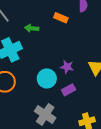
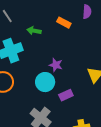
purple star: (67, 67) -> (56, 65), moved

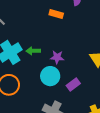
green arrow: (34, 31) -> (33, 51), moved

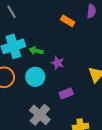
cyan circle: (50, 76) -> (35, 77), moved

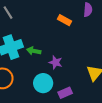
cyan circle: (35, 77) -> (43, 83), moved

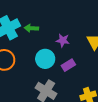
purple star: (56, 62) -> (63, 40), moved

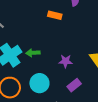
cyan circle: (45, 59) -> (39, 83), moved

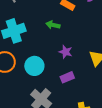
green arrow: (33, 53) -> (53, 25), moved

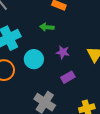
cyan circle: (34, 66) -> (34, 59), moved

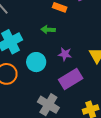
purple rectangle: (68, 77) -> (71, 79), size x1.6

